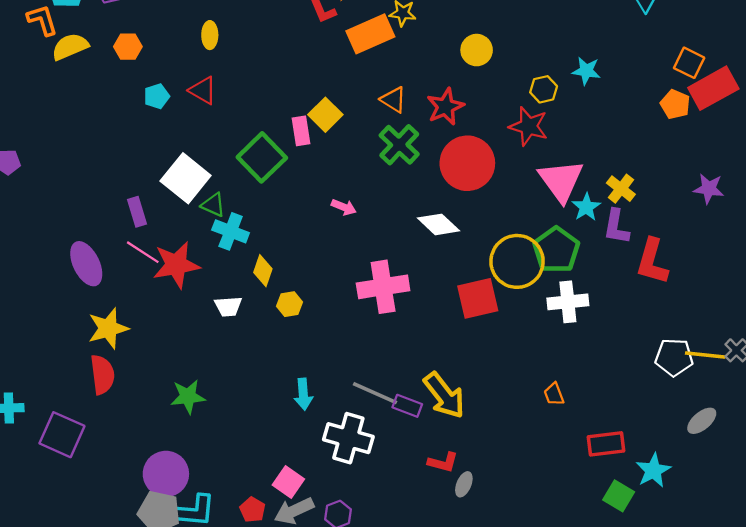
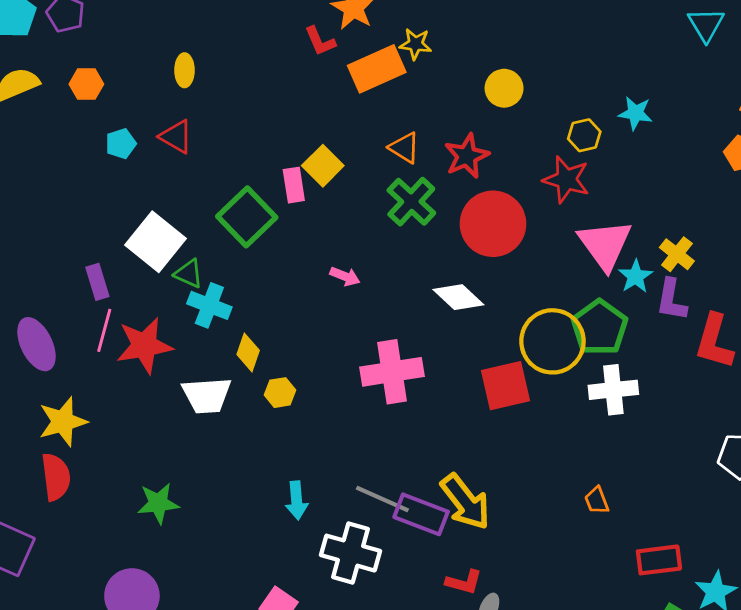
pink line: (143, 252) -> (104, 330), turned 72
white trapezoid: (228, 306) -> (207, 395), size x1.5
purple rectangle: (407, 406) -> (421, 514), size x1.5

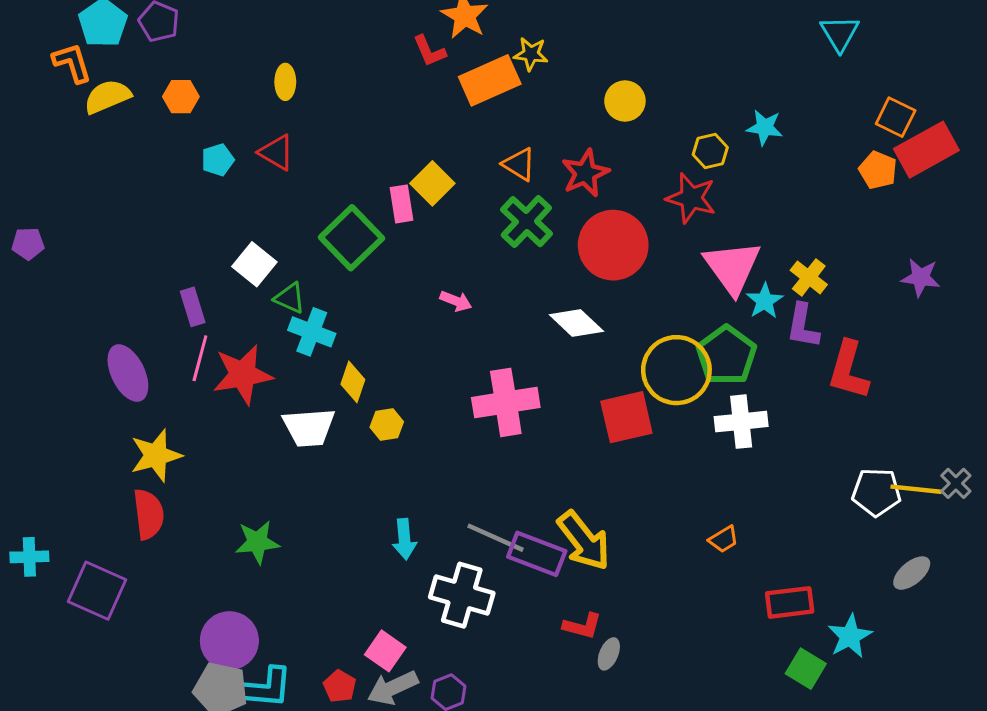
white square: (155, 242) -> (254, 264), size x0.7
orange trapezoid: (597, 500) -> (723, 539), turned -100

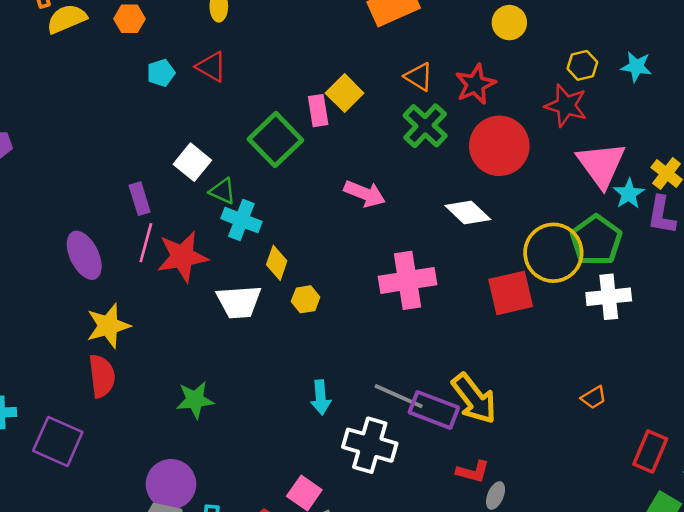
cyan star: (765, 127) -> (636, 67), moved
pink arrow: (456, 301) -> (365, 194), size x1.5
red rectangle: (790, 602) -> (650, 451), turned -60

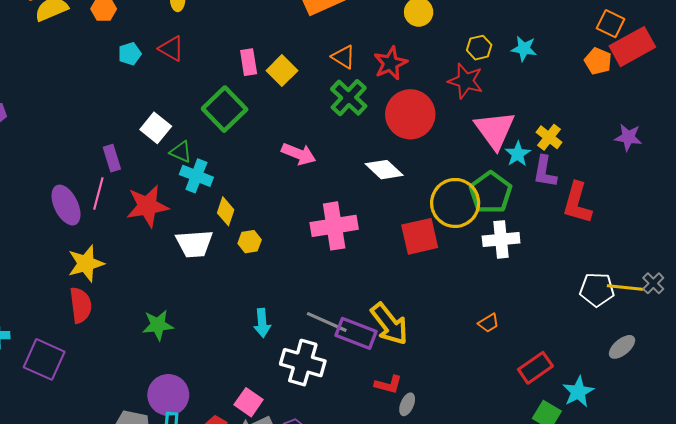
pink rectangle: (318, 111) -> (249, 62), moved
pink line: (146, 243) -> (98, 194), moved
red rectangle: (650, 451) -> (535, 368), turned 32
purple circle: (171, 484) -> (168, 395), moved

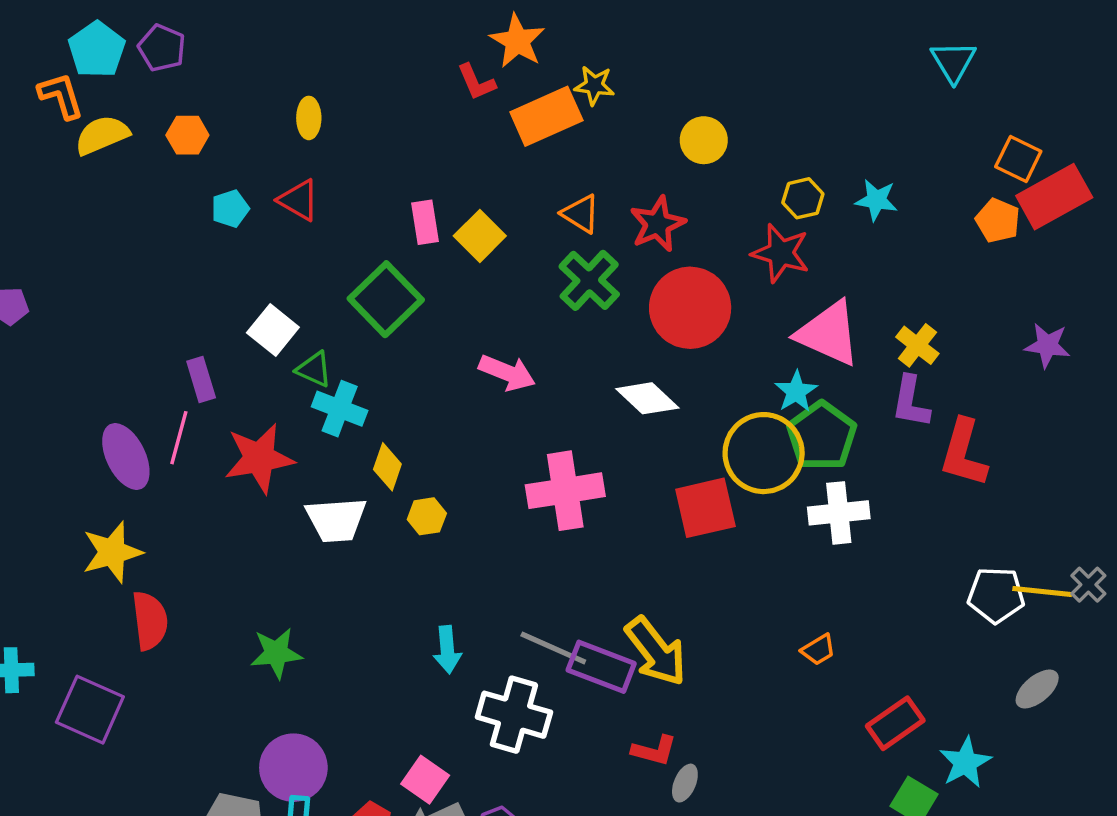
pink triangle: (495, 130) -> (829, 333), turned -30
cyan star: (518, 154) -> (796, 392), moved
yellow star: (86, 263) -> (112, 552), moved

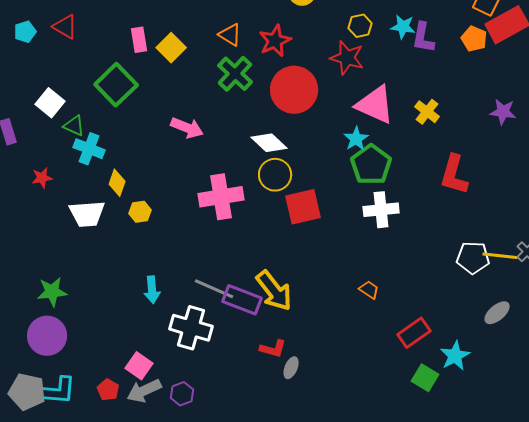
purple L-shape: (911, 402) -> (423, 38), moved
yellow circle: (764, 453) -> (275, 175), moved, size x0.7
red star: (259, 458) -> (42, 178), size x0.5
orange trapezoid: (818, 650) -> (369, 290), turned -115
purple circle: (293, 768) -> (47, 336), moved

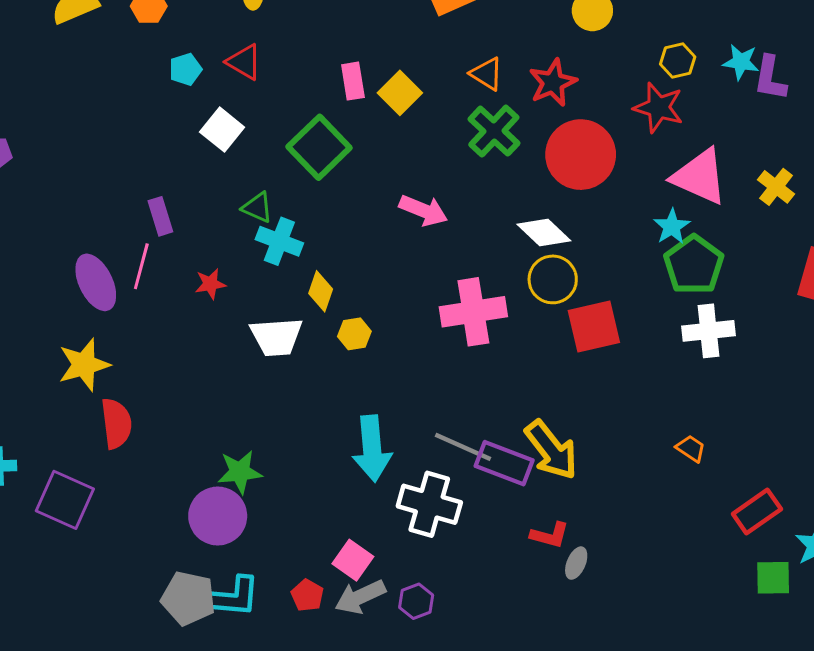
white square: (50, 103) -> (222, 130), moved
cyan arrow: (152, 290) -> (372, 448), size x1.6
green star: (52, 292) -> (240, 472), moved
green square: (425, 378) -> (773, 578), turned -32

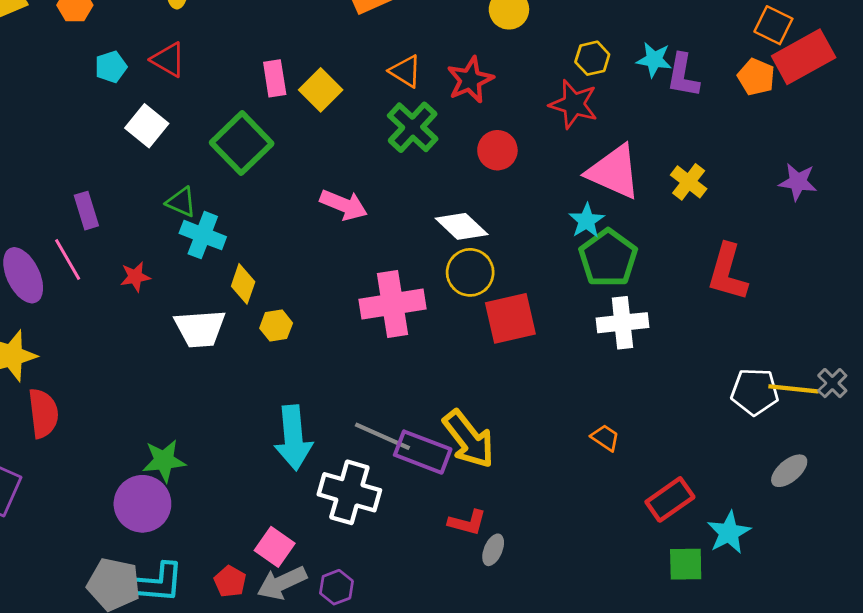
red circle: (581, 155) -> (497, 150), size x0.6
pink line: (141, 266) -> (68, 259), turned -45

